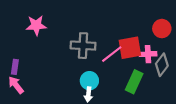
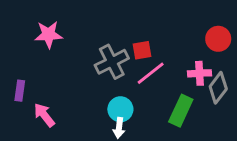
gray cross: (83, 46) -> (112, 62), turned -30
red square: (130, 48) -> (142, 50), moved, size x0.6
pink arrow: (16, 85) -> (44, 115), moved

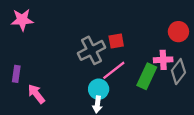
pink star: (49, 34) -> (22, 20), moved
pink line: (151, 73) -> (114, 70), moved
green rectangle: (181, 111) -> (147, 76), moved

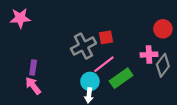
purple rectangle: (16, 74) -> (33, 67), moved
green rectangle: (147, 76) -> (121, 78), moved, turned 30

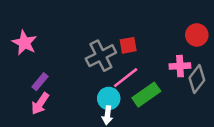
pink star: (20, 18) -> (25, 43), moved, turned 30
purple rectangle: (33, 67) -> (40, 82), turned 32
pink arrow: (33, 86) -> (40, 104), turned -108

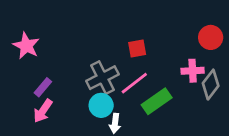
gray cross: (101, 56) -> (102, 78), moved
cyan circle: (109, 98) -> (101, 105), moved

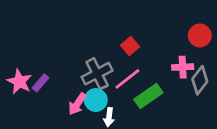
pink star: (26, 46) -> (19, 82), moved
red square: (137, 49) -> (130, 46), turned -30
pink arrow: (43, 111) -> (77, 104), moved

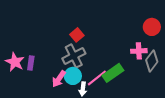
red square: (130, 46) -> (77, 35), moved
pink line: (127, 79) -> (97, 78), moved
purple rectangle: (40, 83) -> (31, 63), turned -32

